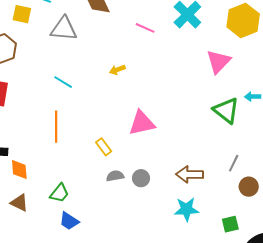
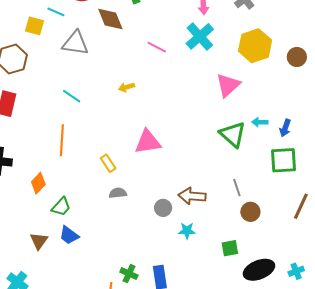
gray line: (234, 163) -> (237, 188), turned -48
orange diamond: (19, 170) -> (38, 183), moved, turned 45
gray circle: (141, 178) -> (163, 208), moved
brown triangle: (19, 203) -> (39, 241), moved, turned 36
cyan star: (186, 209) -> (187, 231), size x0.7

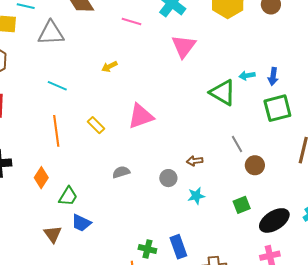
pink triangle: (228, 85) -> (184, 46), moved
yellow rectangle: (108, 163) -> (96, 125), moved
brown arrow: (192, 196) -> (195, 161), size x0.6

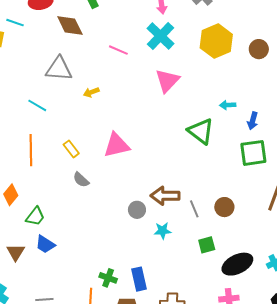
gray triangle: (51, 33) -> (59, 69), moved
cyan arrow: (247, 76) -> (228, 105), moved
gray line: (237, 144) -> (194, 209), moved
brown arrow: (195, 161) -> (165, 196), size x1.8
gray semicircle: (121, 172) -> (81, 180), moved, turned -126

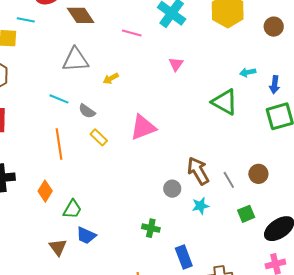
brown circle: (259, 49) -> (274, 27), moved
pink triangle: (167, 81) -> (176, 64), moved, size x0.6
gray semicircle: (81, 180) -> (87, 111), moved
brown arrow: (165, 196) -> (198, 171), turned 68
green cross: (108, 278) -> (151, 228), moved

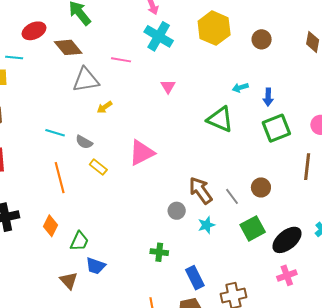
gray triangle: (75, 60) -> (86, 80), moved
green square: (246, 214) -> (253, 228), size x1.4

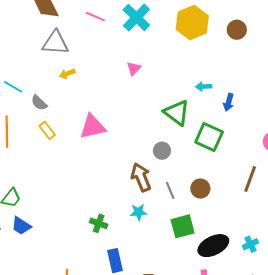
brown circle: (262, 39) -> (237, 30), moved
pink line: (121, 60) -> (95, 17), moved
green square: (276, 128) -> (209, 137), moved, turned 32
gray circle: (177, 211) -> (162, 151), moved
green cross: (159, 252) -> (99, 223), moved

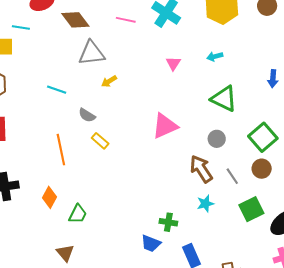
cyan arrow: (204, 86) -> (215, 56), moved
cyan line: (13, 87) -> (57, 90), moved
pink triangle: (92, 127) -> (165, 126), moved
green square: (209, 137) -> (263, 137), moved, turned 36
blue trapezoid: (21, 226) -> (151, 243), moved

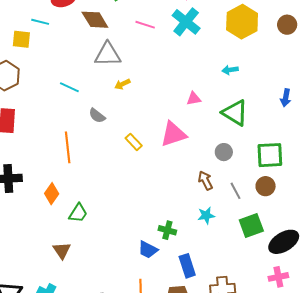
pink triangle: (173, 63) -> (194, 99), moved, turned 42
green square: (263, 137) -> (270, 155), turned 32
yellow rectangle: (100, 141) -> (134, 142), moved
brown arrow: (201, 169) -> (205, 180), size x0.7

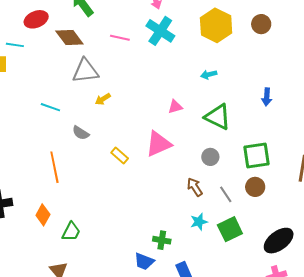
green square: (251, 225) -> (230, 229), moved

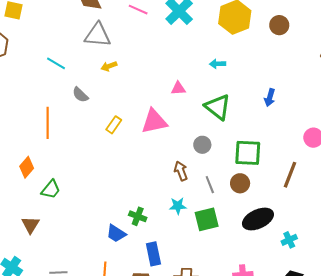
yellow rectangle: (120, 156) -> (114, 125), turned 72
black ellipse: (279, 241) -> (258, 219), moved

